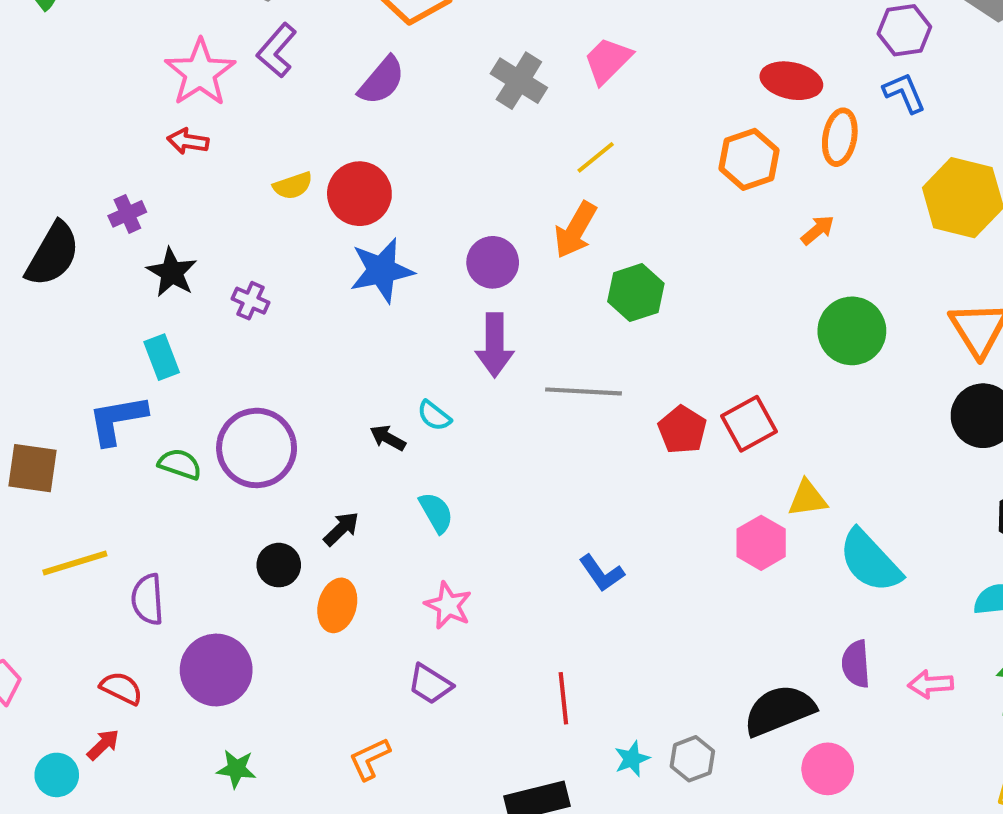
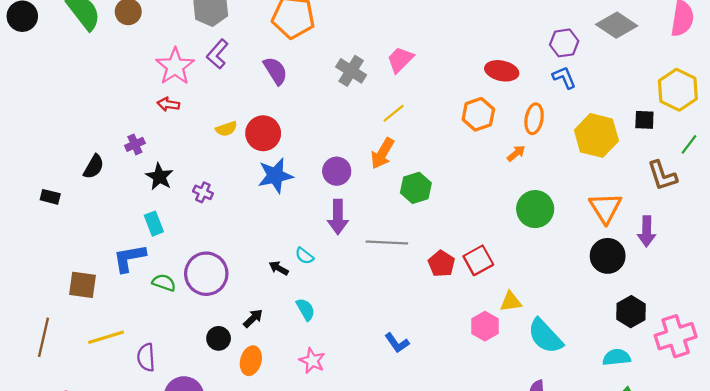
purple semicircle: (382, 81) -> (275, 71), turned -72
orange ellipse: (840, 137) -> (534, 119), moved
black semicircle: (53, 254) -> (94, 167), size x0.7

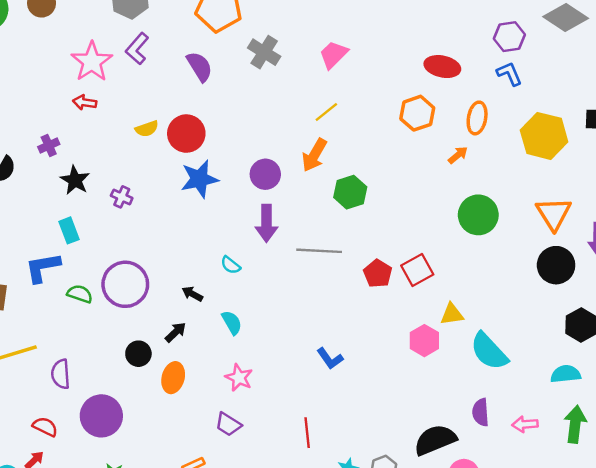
gray cross: (351, 71) -> (264, 52), moved
black arrow: (279, 268) -> (192, 294), moved

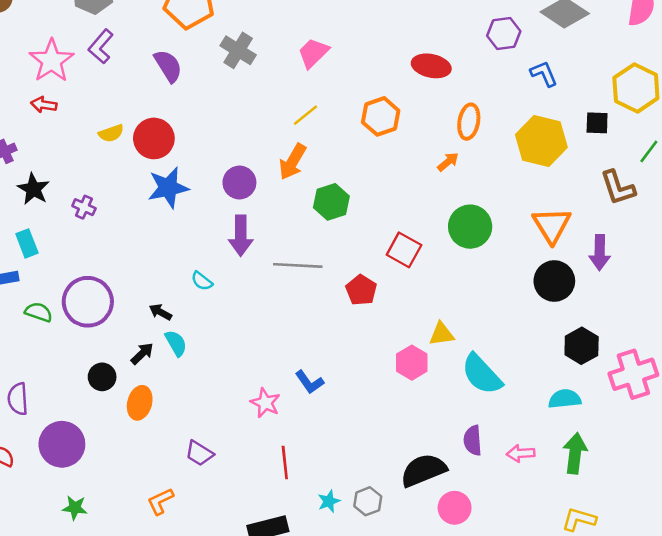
blue L-shape: (509, 74) -> (544, 74), moved
orange hexagon: (417, 113) -> (381, 116), moved
red square: (417, 270) -> (404, 250), moved, turned -32
cyan semicircle: (232, 323) -> (176, 343), moved
pink star: (239, 378) -> (265, 403), moved

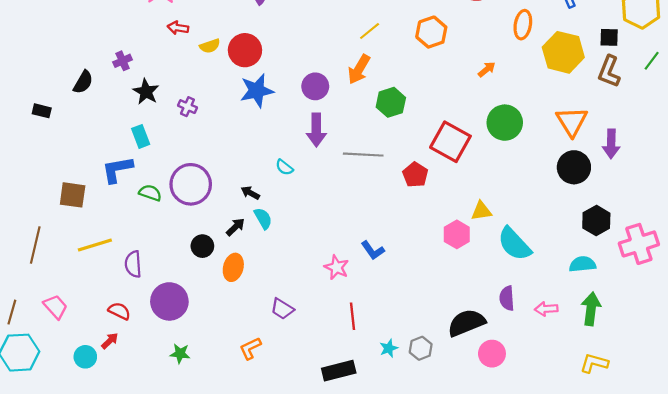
red arrow: (44, 105) -> (178, 28), moved
orange ellipse: (469, 122) -> (523, 25), moved
brown L-shape: (618, 188) -> (609, 71), moved, turned 40
red square: (404, 250) -> (450, 142), size x1.4

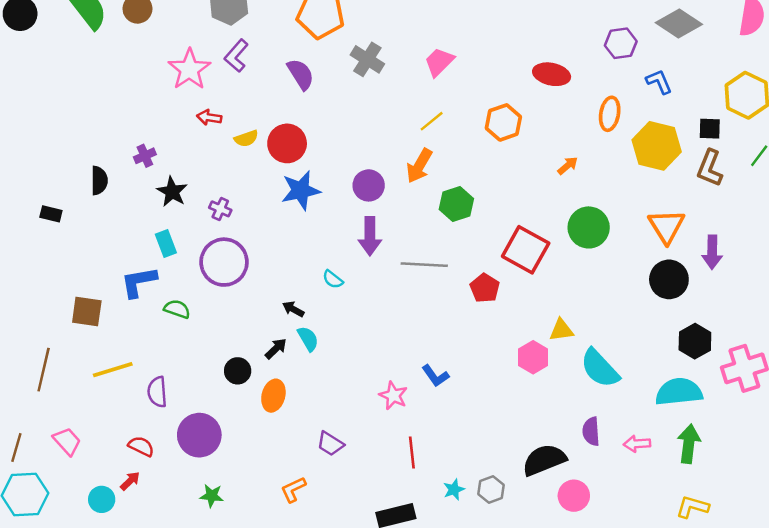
black semicircle: (83, 82) -> (99, 181), turned -30
purple circle: (191, 184) -> (224, 262), moved
cyan semicircle: (582, 264) -> (679, 392), size x1.5

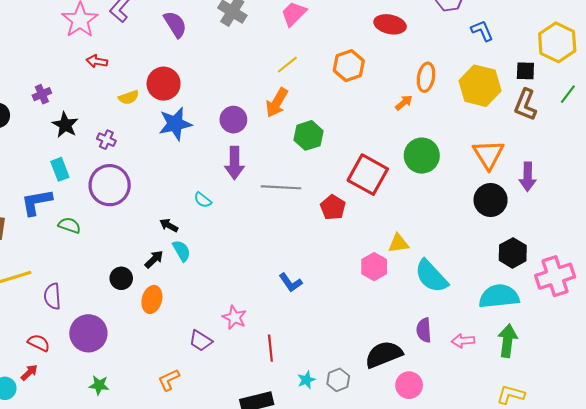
orange ellipse: (610, 114) -> (426, 77), moved
yellow semicircle: (246, 138) -> (129, 97), moved
pink star: (393, 396) -> (234, 317), moved

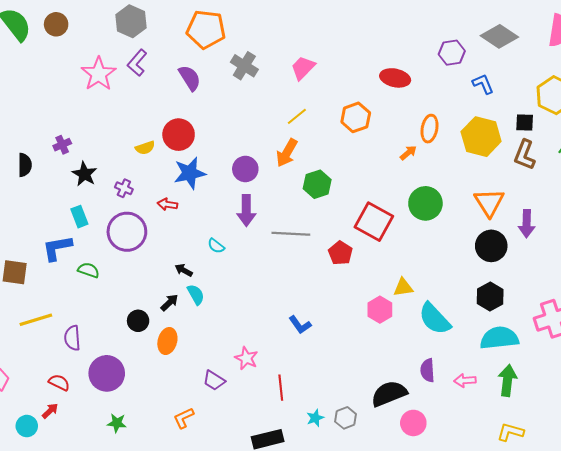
red arrow: (97, 61) -> (167, 204), moved
black hexagon: (513, 253) -> (490, 296), moved

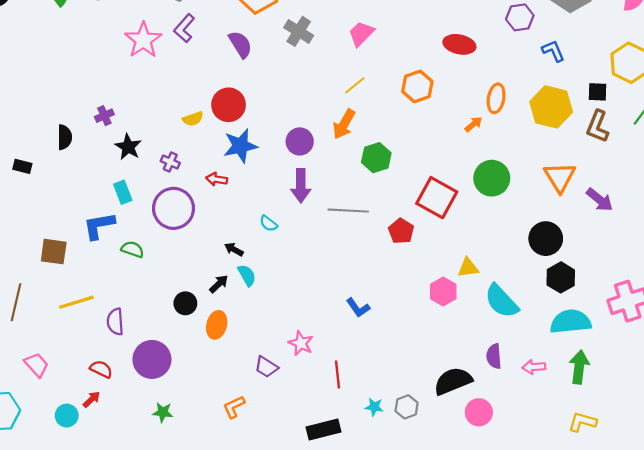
purple arrow: (527, 224) -> (600, 200), turned -52
black circle: (491, 246) -> (546, 239), moved
cyan star: (315, 418) -> (374, 407), turned 30

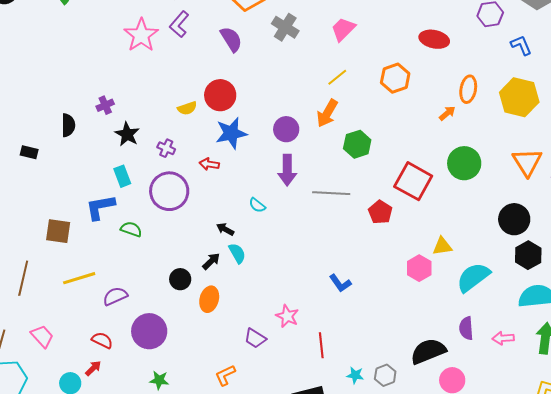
cyan semicircle: (501, 301) -> (473, 277), turned 96
purple semicircle: (115, 322) -> (115, 296), turned 70

